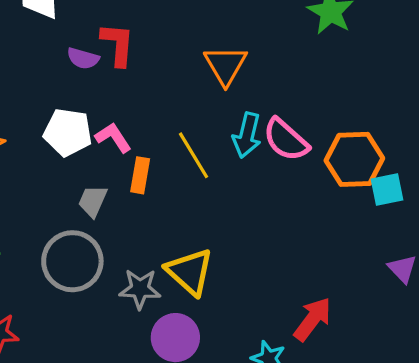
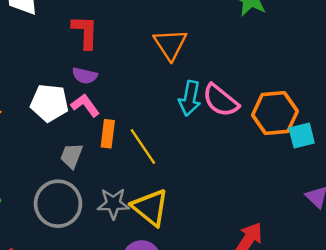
purple semicircle: (83, 58) -> (85, 76), moved
yellow line: (194, 155) -> (143, 146), moved
gray star: (140, 289) -> (113, 204), moved

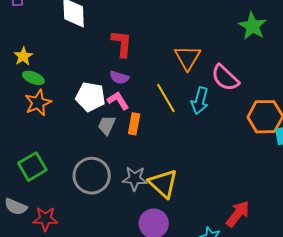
pink semicircle: (221, 100) -> (225, 78), moved
yellow line: (143, 146) -> (166, 98), moved
gray trapezoid: (72, 156) -> (107, 125), moved

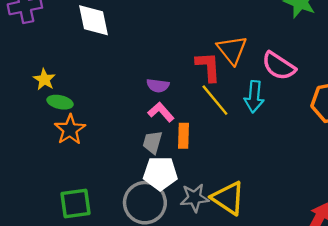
red L-shape: (122, 44) -> (208, 67), moved
white pentagon: (90, 97) -> (160, 173), moved
green square: (32, 167) -> (76, 203), turned 32

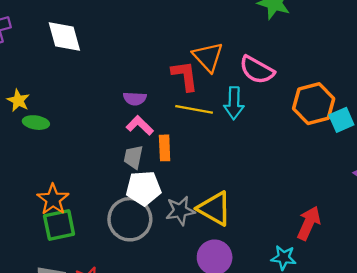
yellow line: (215, 100) -> (194, 109), turned -36
orange star: (70, 130) -> (53, 199), moved

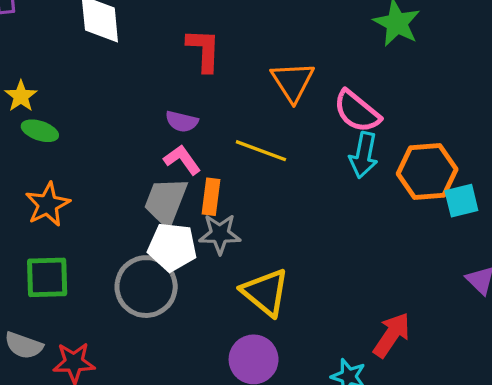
red L-shape: (185, 76) -> (204, 50), moved
cyan arrow: (234, 103) -> (364, 155), moved
gray trapezoid: (133, 157) -> (166, 202), size x1.5
orange star: (53, 199) -> (48, 204), moved
gray star: (180, 211) -> (220, 234), moved

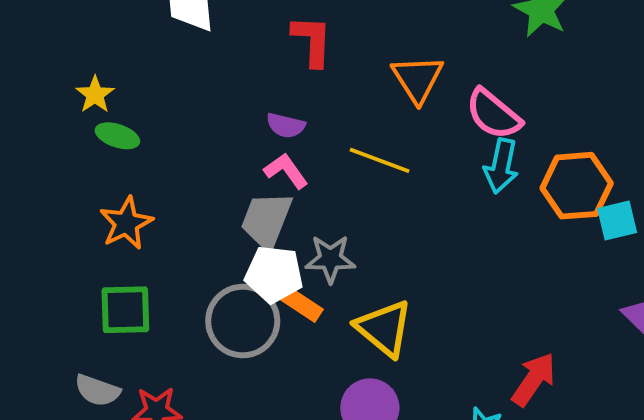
orange rectangle: (211, 197) -> (301, 304), moved, turned -64

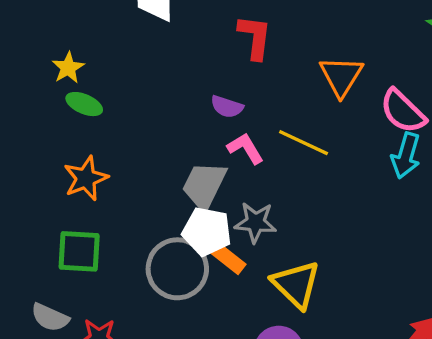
pink L-shape: (286, 171) -> (245, 148), moved

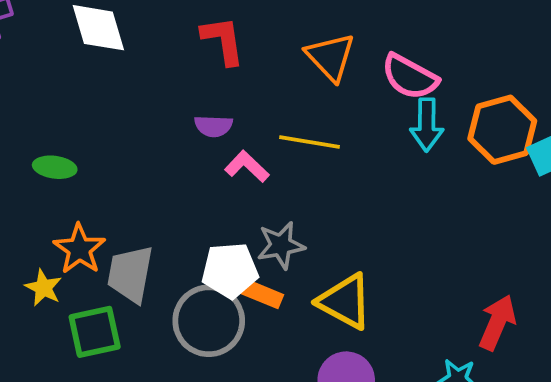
yellow star: (68, 68) -> (43, 288), moved
gray trapezoid: (204, 186) -> (130, 274), moved

